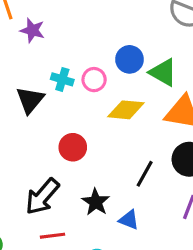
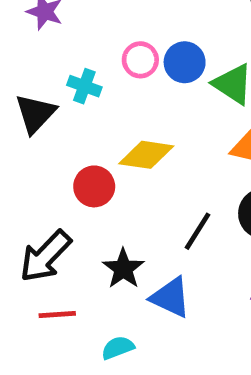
pink circle: (94, 80) -> (140, 60), moved
yellow diamond: (126, 110) -> (146, 155), moved
blue triangle: (129, 220) -> (170, 297), size x1.4

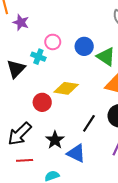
pink circle: (140, 60) -> (53, 42), moved

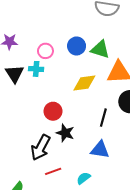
black triangle: (16, 69) -> (15, 74), moved
yellow diamond: (66, 88) -> (84, 83), moved
black star: (55, 140) -> (65, 133), moved

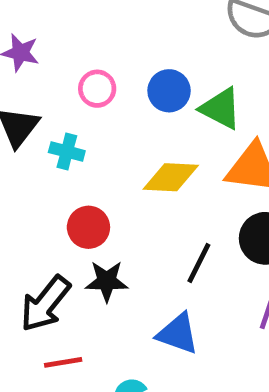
cyan cross: (36, 69) -> (67, 152), moved
black star: (65, 133) -> (107, 281), turned -30

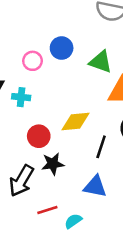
blue circle: (169, 91) -> (62, 48), moved
yellow diamond: (171, 177) -> (75, 121), moved
red line: (63, 362) -> (47, 210), moved

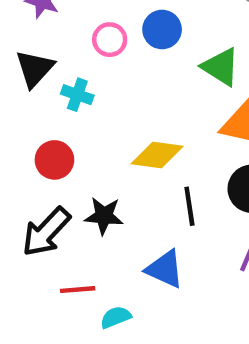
red circle: (39, 136) -> (54, 160), moved
black line: (101, 147) -> (189, 206), turned -40

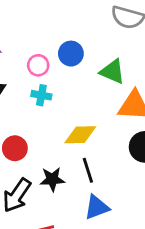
cyan cross: (77, 95) -> (41, 95), moved
black line: (189, 206) -> (88, 170), moved
blue triangle: (165, 269) -> (97, 207), turned -36

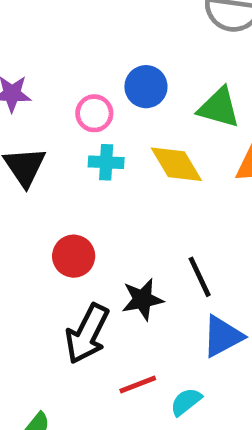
yellow diamond: (80, 135) -> (176, 164), moved, turned 68

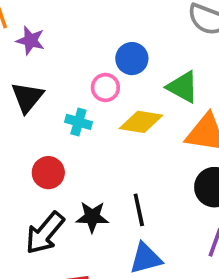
pink circle: (94, 113) -> (105, 88), moved
cyan cross: (106, 162) -> (78, 122), moved
yellow diamond: (176, 164) -> (141, 122), turned -63

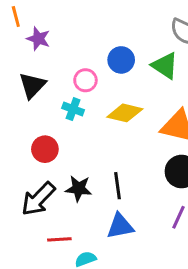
green triangle: (183, 87) -> (165, 66), moved
pink circle: (105, 88) -> (85, 80), moved

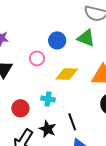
cyan cross: (73, 109) -> (48, 99), moved
black star: (79, 189) -> (47, 129), turned 30

